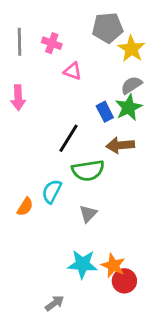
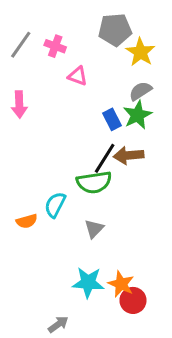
gray line: (20, 42) -> (21, 45), turned 36
black line: (68, 138) -> (105, 158), moved
orange semicircle: (25, 207) -> (27, 221), turned 42

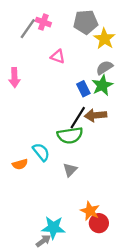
gray line: (21, 45) -> (28, 29), moved
pink cross: (55, 46) -> (43, 22), moved
cyan semicircle: (55, 205) -> (41, 152), turned 114
cyan star: (88, 283) -> (53, 228), moved

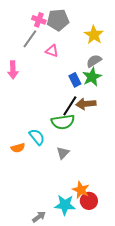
gray pentagon: (86, 22) -> (58, 20), moved
gray line: (28, 29) -> (30, 39), moved
cyan star: (53, 228) -> (65, 205), moved

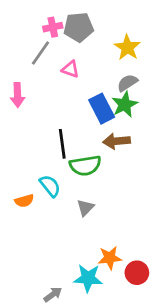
pink cross: (39, 20) -> (53, 27), turned -32
blue rectangle: (75, 80) -> (102, 109), size x1.5
black line: (70, 106) -> (62, 144), moved, turned -40
orange star: (81, 190) -> (110, 258), turned -30
red circle: (89, 201) -> (137, 273), moved

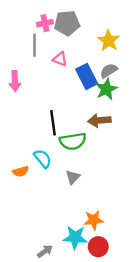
gray line: (41, 53) -> (35, 45), turned -35
blue rectangle: (102, 109) -> (87, 76), moved
red circle: (137, 273) -> (98, 247), moved

